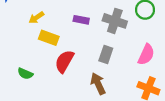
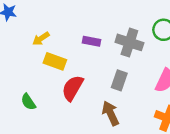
green semicircle: (25, 74) -> (28, 102), turned 32

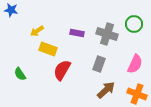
green semicircle: (28, 102) -> (20, 74), moved
brown arrow: (110, 113) -> (106, 90), moved, turned 72

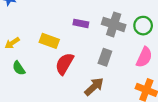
green circle: (134, 24) -> (143, 26), moved
yellow arrow: (37, 31) -> (12, 43), moved
brown arrow: (106, 90) -> (94, 87), moved

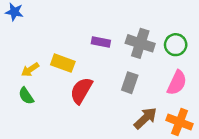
yellow arrow: (12, 43) -> (30, 70), moved
brown arrow: (94, 87) -> (145, 118), moved

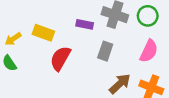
purple rectangle: (101, 42) -> (85, 24), moved

